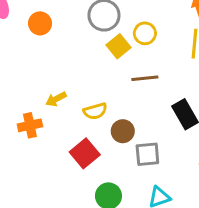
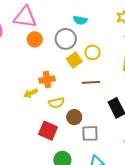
orange circle: (40, 23) -> (35, 39), moved
orange cross: (30, 125) -> (47, 80), moved
red square: (85, 153) -> (48, 131), turned -30

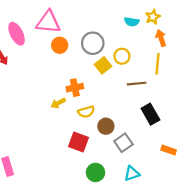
cyan semicircle: (80, 20) -> (132, 22), moved
brown line: (91, 82) -> (137, 84), moved
gray square: (90, 133) -> (123, 143), turned -30

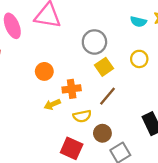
orange circle: (60, 45) -> (44, 71), moved
yellow circle: (122, 56) -> (139, 59), moved
brown line: (137, 84) -> (107, 96), moved, turned -48

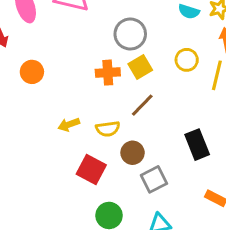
orange circle: (44, 71) -> (32, 72), moved
orange cross: (72, 89) -> (108, 73), moved
yellow arrow: (52, 104) -> (69, 125), moved

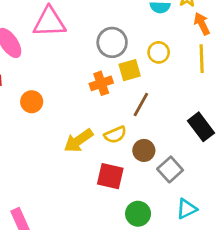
yellow circle: (187, 60) -> (159, 52), moved
yellow square: (140, 67) -> (130, 70), turned 30
yellow arrow: (69, 125) -> (78, 141), size x1.5

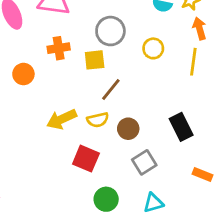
yellow square: (130, 70) -> (95, 60), moved
orange cross: (101, 83) -> (59, 48), moved
brown line: (141, 105) -> (111, 89), moved
brown circle: (144, 150) -> (128, 129), moved

